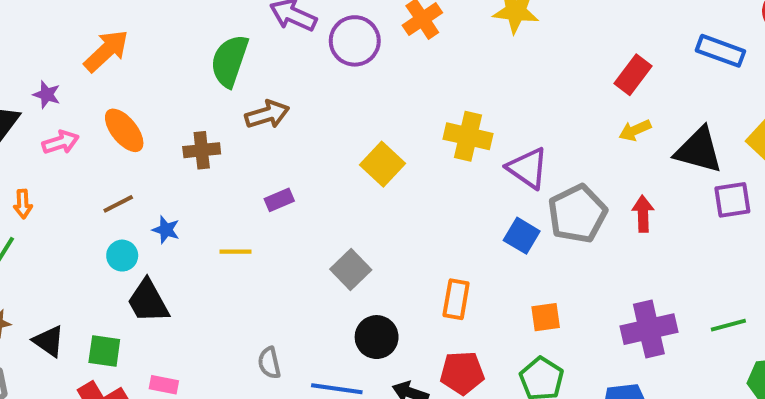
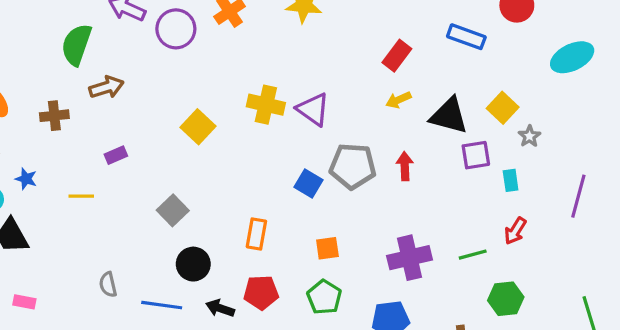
purple triangle: (528, 168) -> (313, 109), moved
gray pentagon: (577, 214) -> (353, 166), turned 30

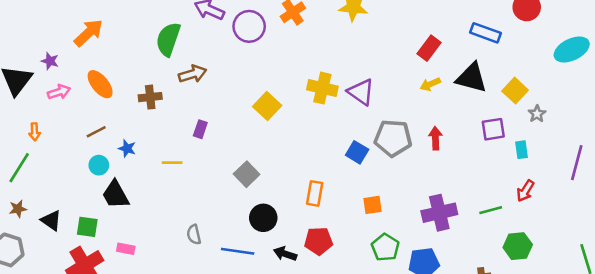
black triangle: (449, 116) -> (471, 78), moved
purple rectangle: (116, 155) -> (200, 129), turned -48
green pentagon: (324, 297) -> (385, 247), moved

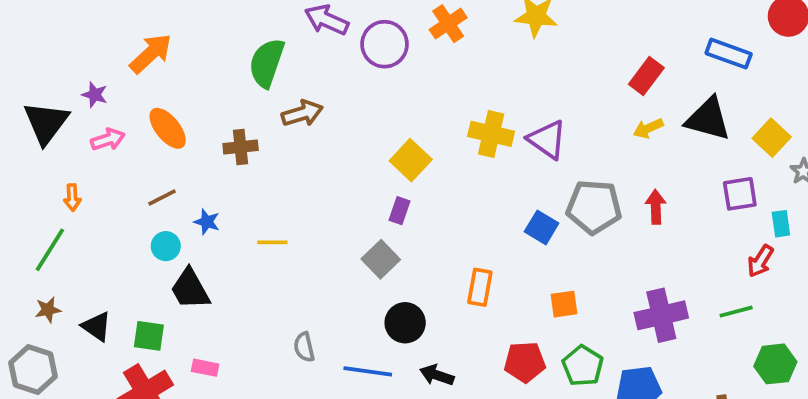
purple rectangle: (200, 129) -> (399, 211), moved
red arrow: (525, 191) -> (760, 261), moved
red pentagon: (319, 241) -> (525, 362), moved

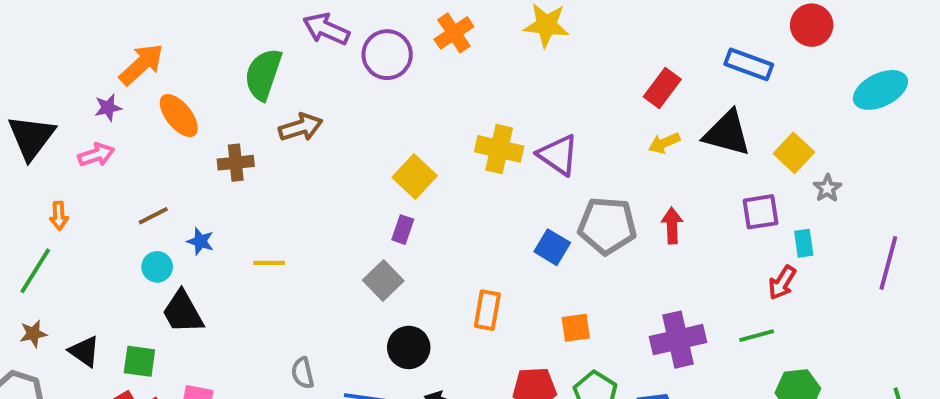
purple star: (95, 95) -> (108, 108), moved, turned -30
orange ellipse: (168, 128) -> (179, 116), moved

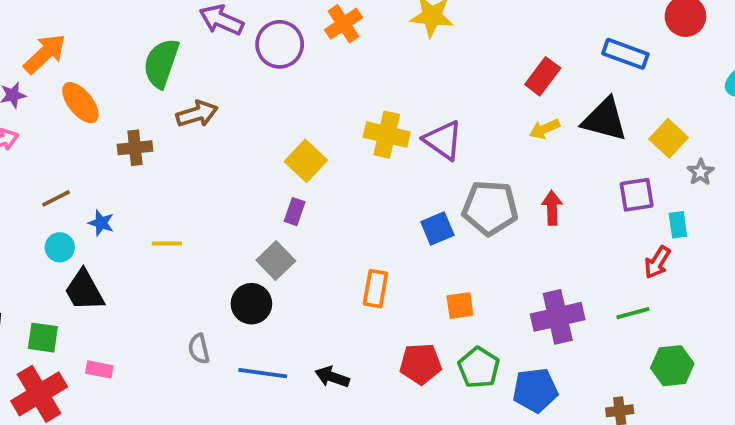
blue square: (552, 247) -> (437, 229), turned 36
black circle: (409, 347) -> (251, 304), moved

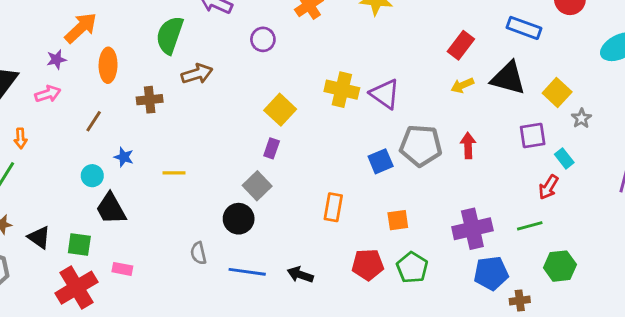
purple circle: (280, 44) -> (263, 39), moved, size x0.7
orange ellipse: (80, 103) -> (108, 65), turned 40
brown line: (56, 198) -> (94, 121), moved, turned -30
cyan rectangle: (678, 225) -> (564, 158), turned -30
blue pentagon: (535, 390) -> (491, 273), moved

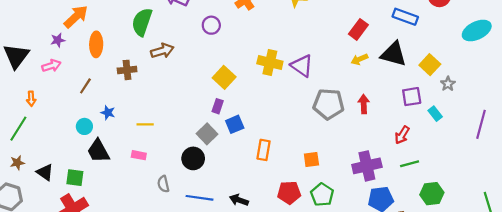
blue square: (381, 161) -> (235, 124), moved
red arrow: (548, 187) -> (402, 135), moved
pink rectangle: (122, 269) -> (139, 155), moved

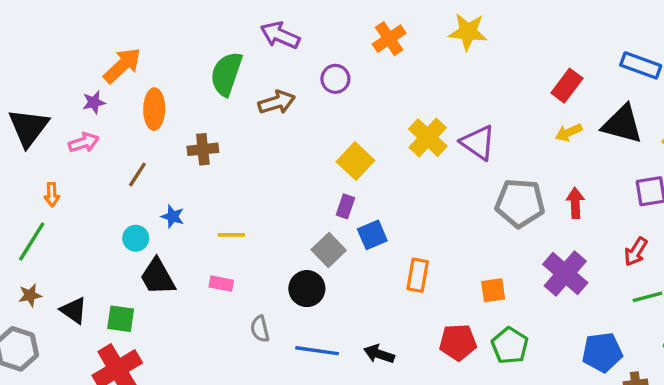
brown arrow: (162, 51) -> (277, 102), moved
yellow cross: (270, 63) -> (428, 138), turned 30
purple cross: (367, 166) -> (565, 273), moved, turned -36

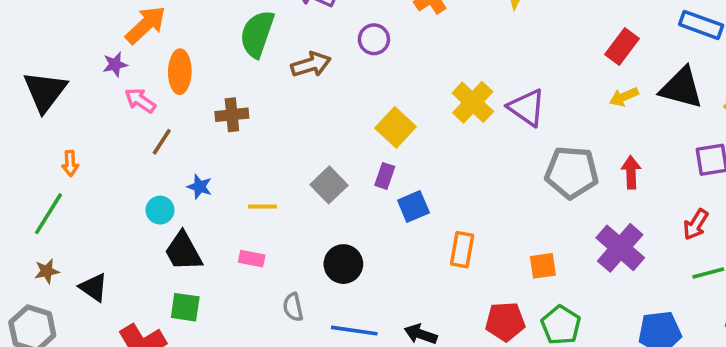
pink arrow: (84, 143) -> (140, 100), moved, turned -128
gray square: (329, 250) -> (329, 185), moved
green square: (121, 319) -> (185, 307), moved

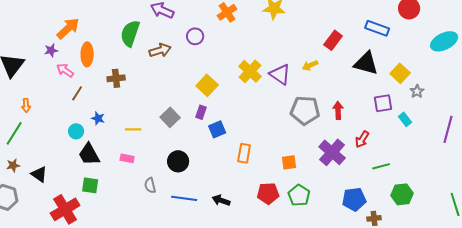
yellow arrow: (624, 97) -> (310, 65), moved
red arrow: (696, 224) -> (362, 139), moved

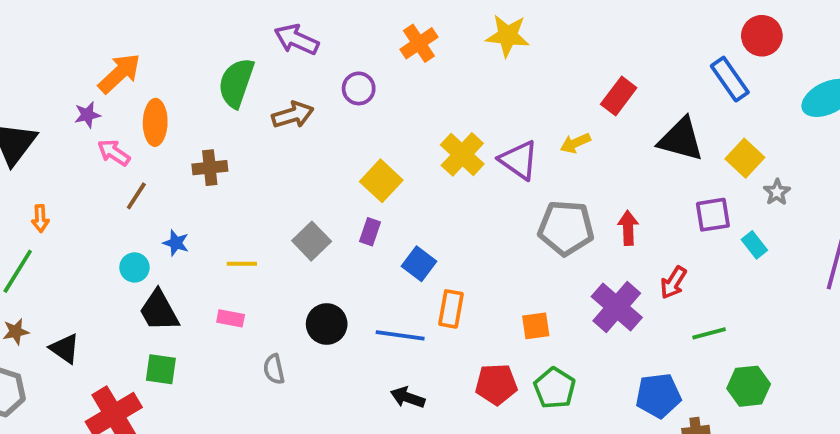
blue rectangle: (377, 28) -> (730, 79), moved, turned 35
blue square: (217, 129) -> (419, 264), moved, turned -30
blue line: (184, 198) -> (400, 335), moved

